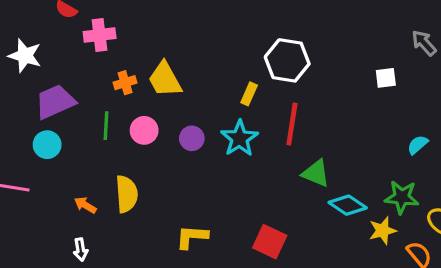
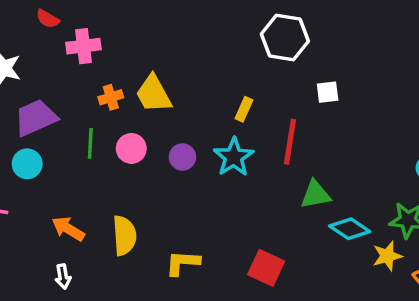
white hexagon: (287, 60) -> (285, 38), moved
white square: (386, 78) -> (328, 92), moved
green triangle: (316, 173) -> (316, 195), turned -32
yellow semicircle: (127, 194) -> (124, 236), moved
orange arrow: (85, 205) -> (68, 229), size x1.4

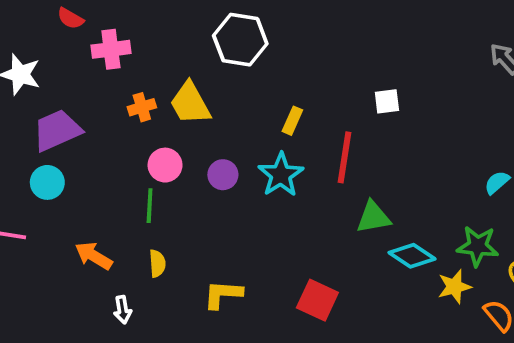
white hexagon: (285, 38) -> (240, 40), moved
green line: (90, 143) -> (150, 206), moved
yellow semicircle: (124, 236) -> (157, 263), size x0.6
white arrow: (63, 276) -> (123, 310), moved

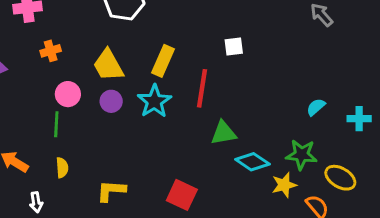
yellow trapezoid: (190, 103) -> (108, 65), moved
yellow rectangle: (292, 121) -> (163, 61), size x1.5

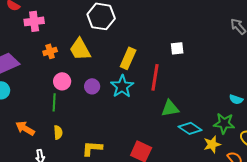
yellow trapezoid: (108, 65) -> (80, 49), moved
cyan semicircle: (316, 107) -> (236, 99), moved, turned -120

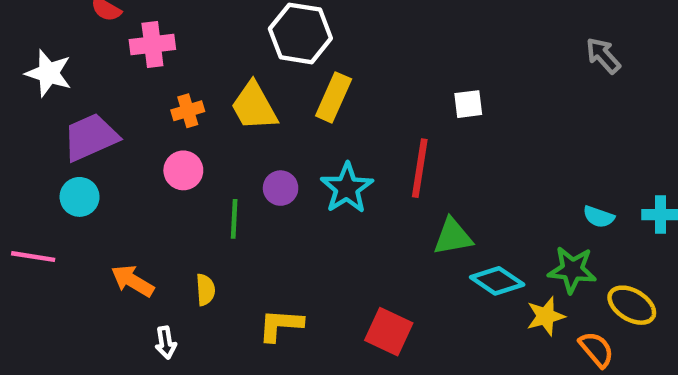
yellow rectangle: (128, 58) -> (334, 97), moved
pink circle: (62, 81) -> (183, 170), moved
green line: (54, 102) -> (234, 219), moved

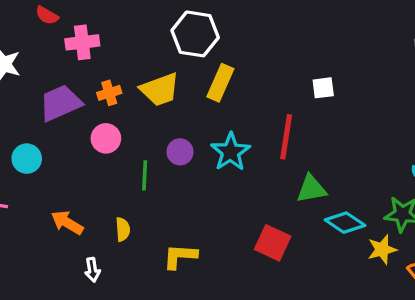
yellow trapezoid: (254, 106) -> (160, 90), turned -81
purple trapezoid: (91, 137) -> (60, 103), moved
red square: (389, 332) -> (273, 243), moved

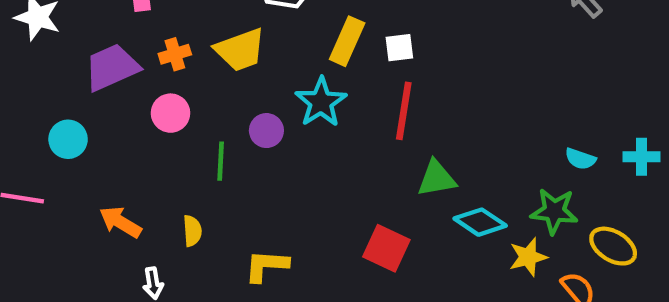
yellow rectangle: (220, 83) -> (347, 41), moved
white square: (323, 88) -> (399, 48), moved
cyan star: (231, 152) -> (321, 102), moved

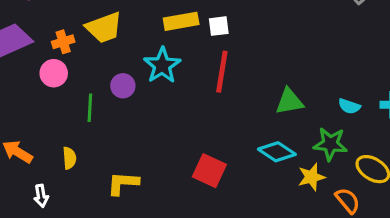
yellow rectangle: (347, 41) -> (181, 21), turned 56
orange cross: (175, 54) -> (63, 42), moved
green triangle: (436, 178) -> (289, 102), moved

